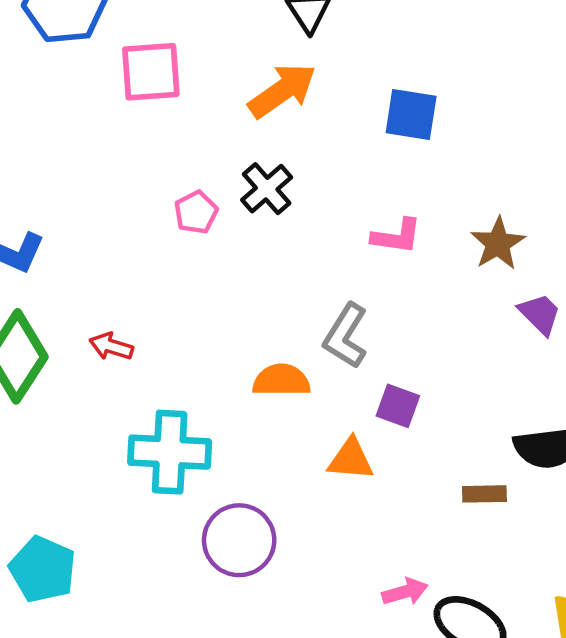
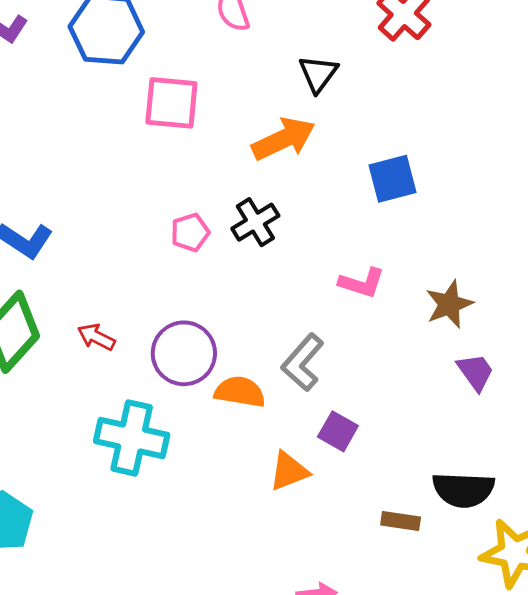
blue square: (411, 115) -> (393, 179), turned -33
orange triangle: (351, 459) -> (289, 471), turned -36
purple circle: (239, 540) -> (184, 353), moved

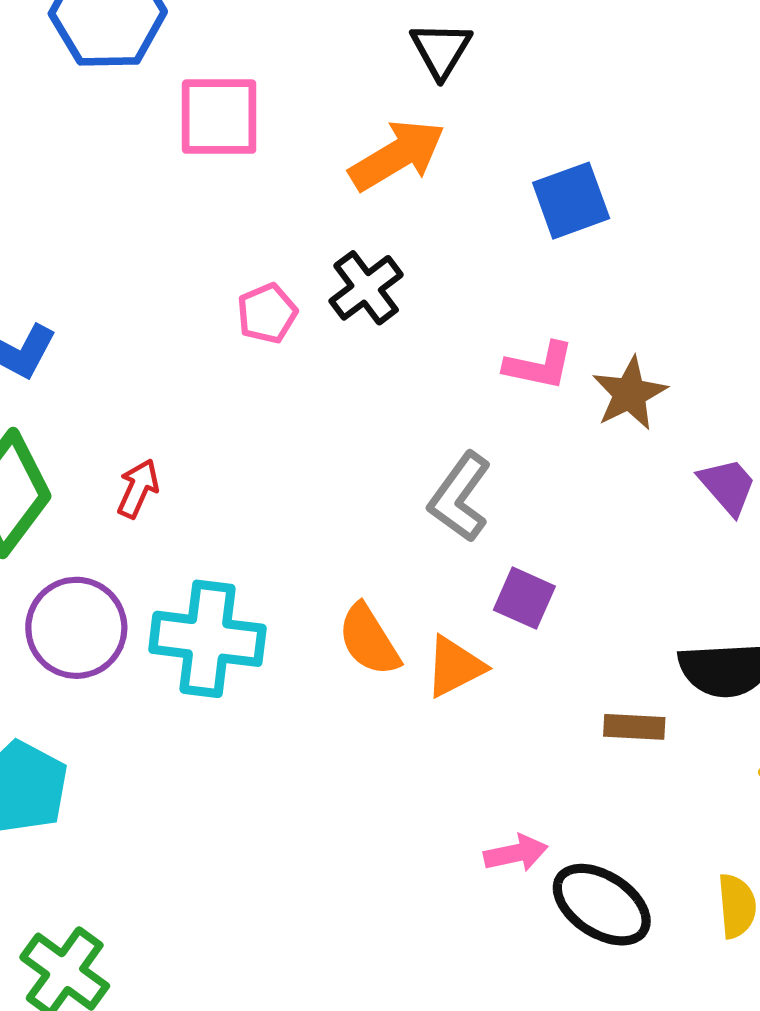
brown star: (449, 304) -> (630, 394), moved
red arrow: (96, 337) -> (138, 488), turned 93
purple circle: (184, 353) -> (76, 628), moved
orange semicircle: (240, 392) -> (369, 640), moved, turned -126

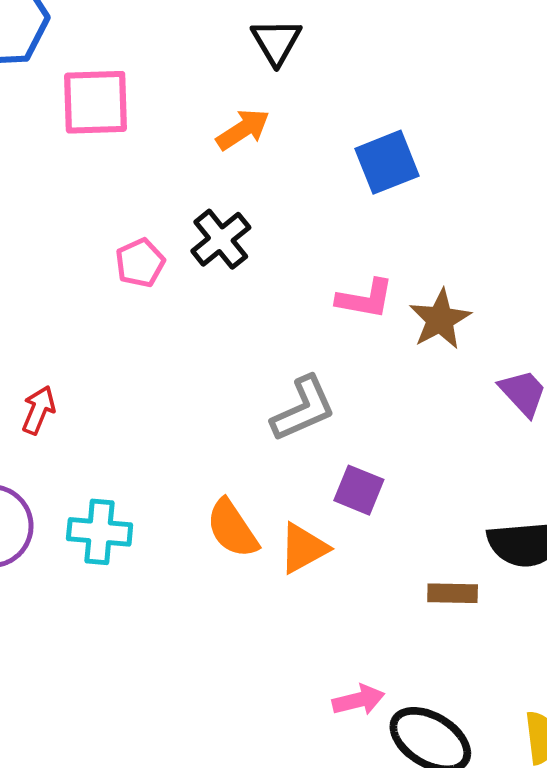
orange arrow: (397, 155) -> (243, 130), size x0.7
gray L-shape: (460, 497) -> (303, 409), turned -148
cyan cross: (207, 639) -> (100, 532), size x0.7

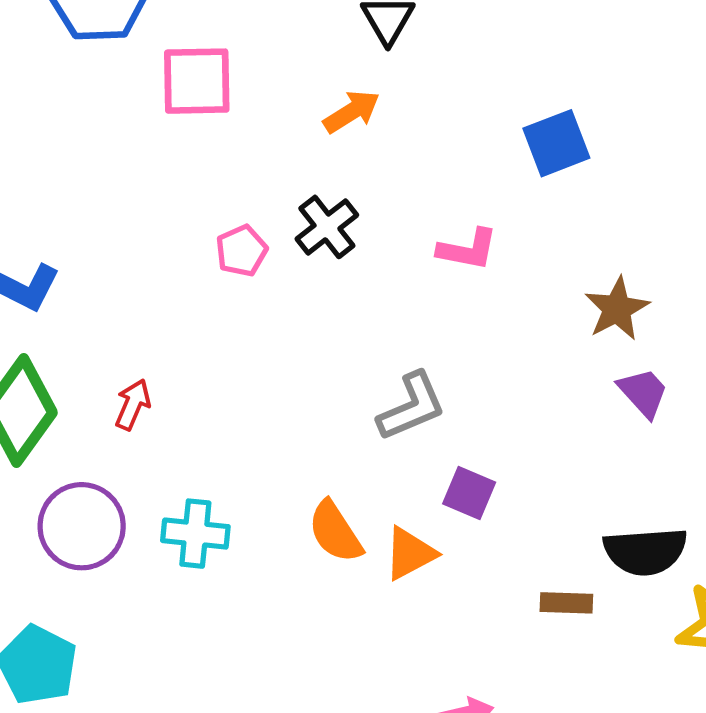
blue square: (387, 162) -> (556, 143), moved
pink L-shape: (365, 299) -> (468, 249), moved
brown star: (440, 319) -> (617, 309), moved

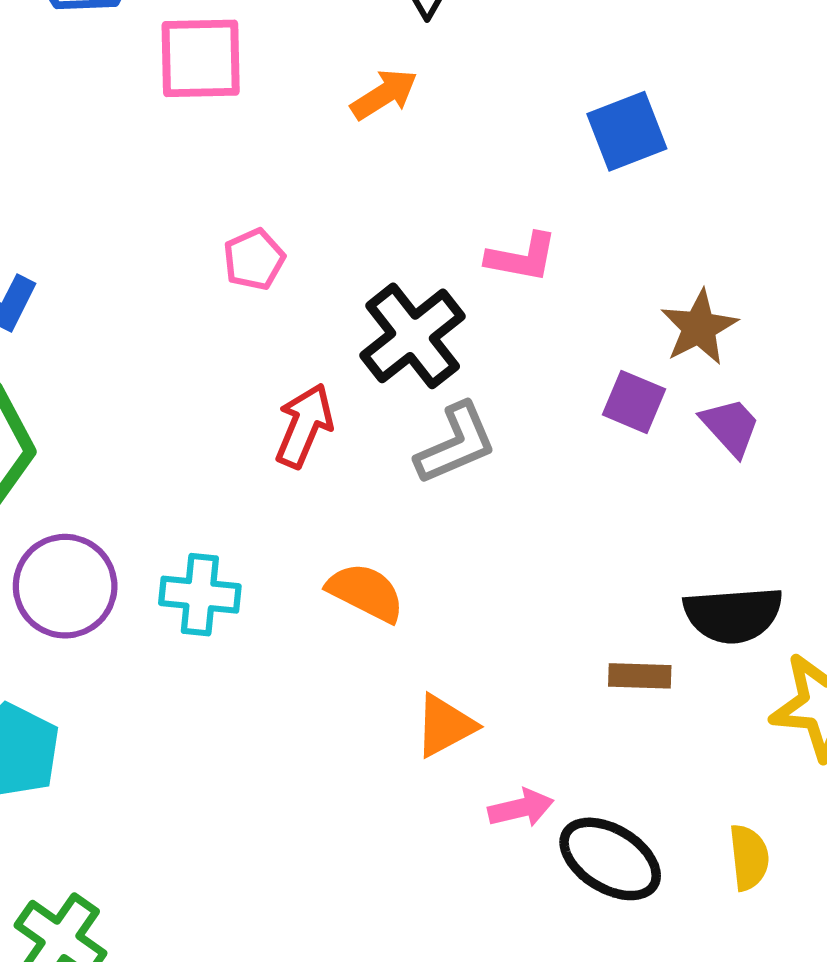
black cross: (327, 227) -> (413, 336), moved, size x1.4
red arrow: (133, 405) -> (304, 426), moved, size x1.4
purple square: (469, 493) -> (634, 402), moved
orange semicircle: (335, 532) -> (366, 592), turned 150
orange triangle: (410, 553) -> (445, 726), moved

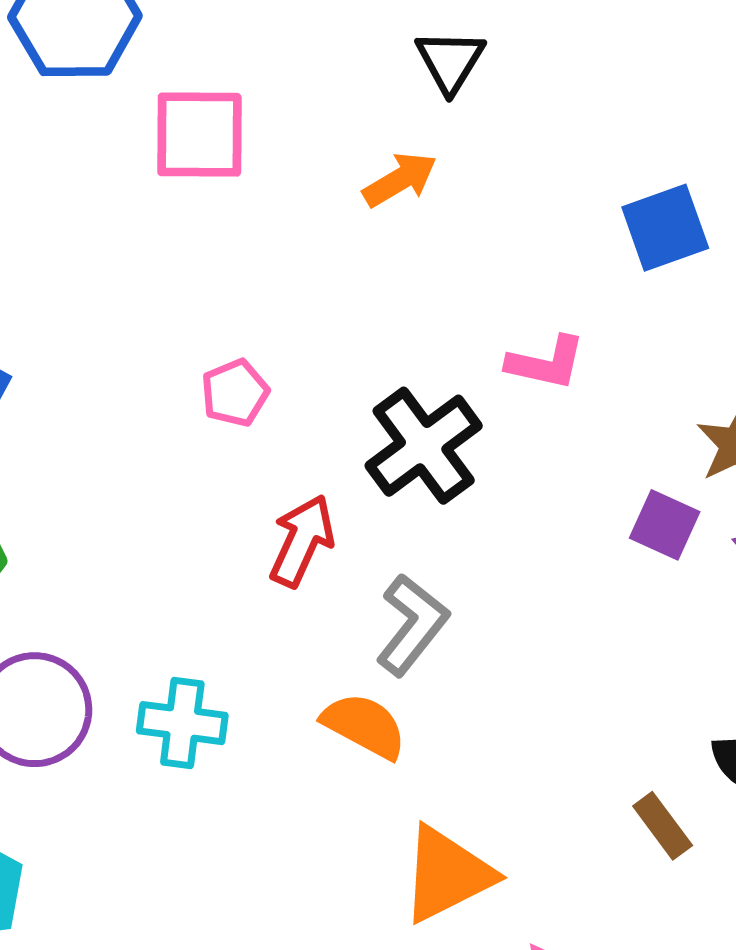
pink pentagon: (254, 259) -> (235, 393), moved
gray L-shape: (456, 444) -> (412, 625), moved, turned -30
brown rectangle: (640, 676) -> (663, 826), turned 50
orange triangle: (445, 726) -> (447, 874), size x1.4

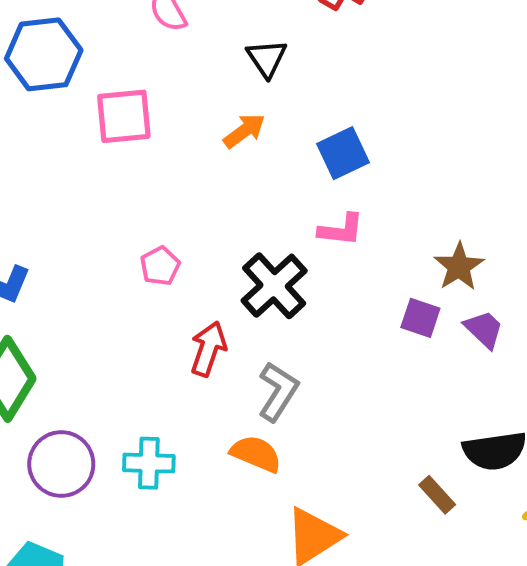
blue square: (665, 228) -> (343, 153), moved

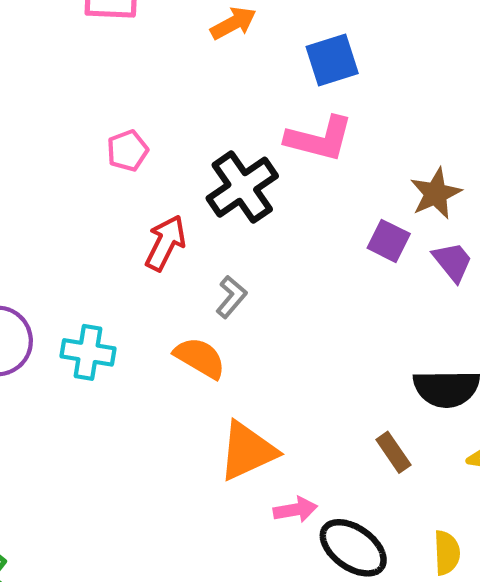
pink L-shape: (341, 230) -> (319, 139), size x1.4
gray L-shape: (278, 392) -> (231, 297), size x0.7
brown rectangle: (437, 495) -> (393, 452), moved

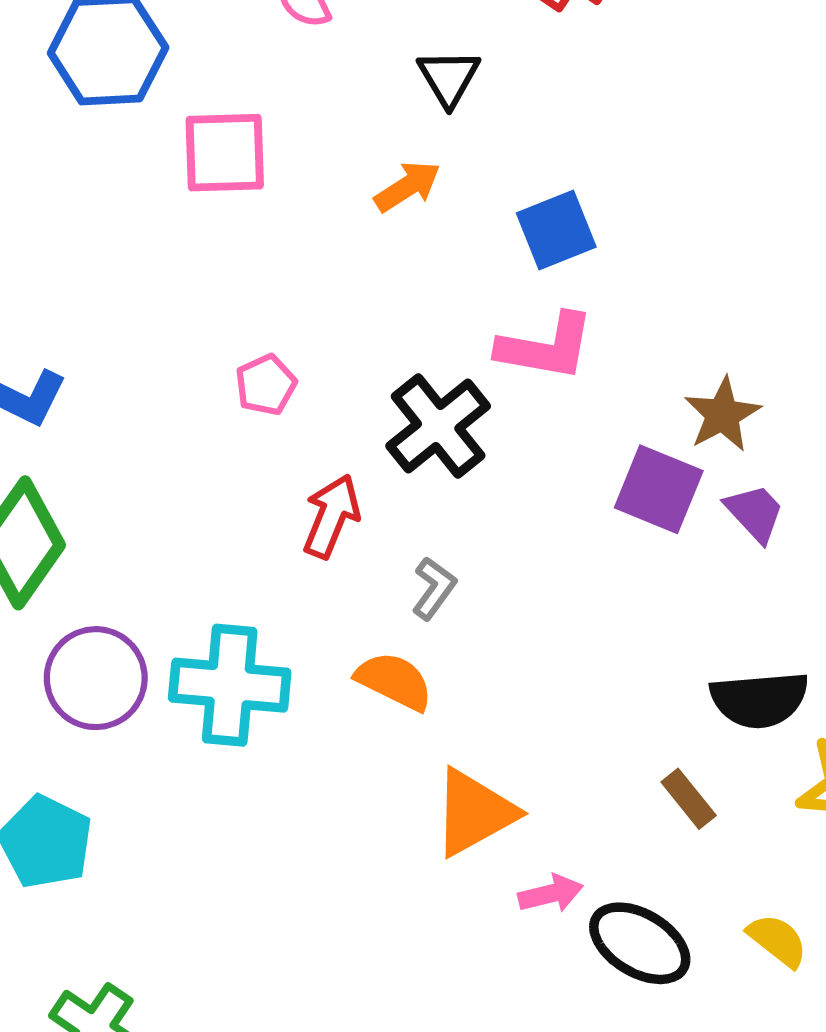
purple square: (389, 241) -> (659, 489), size x1.4
cyan cross: (88, 352) -> (230, 685), size x1.5
yellow semicircle: (447, 553) -> (777, 940), turned -45

